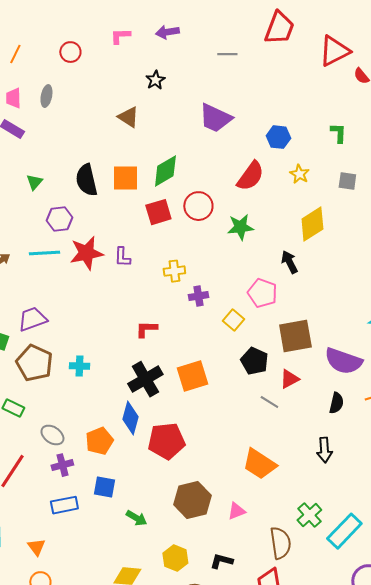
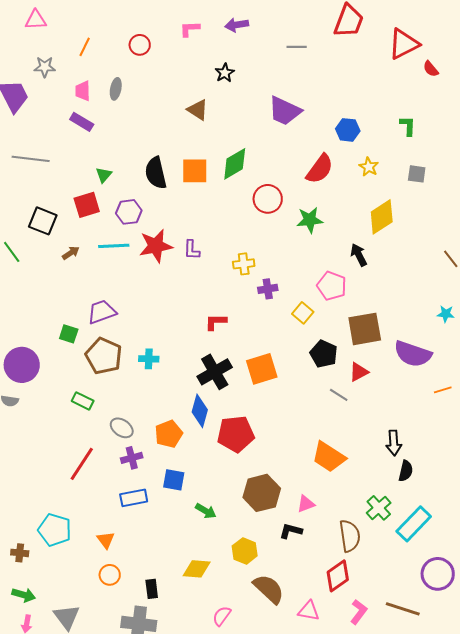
red square: (158, 212) -> (87, 205), moved
black semicircle: (336, 403) -> (406, 471), moved
black L-shape: (221, 561) -> (291, 531), moved

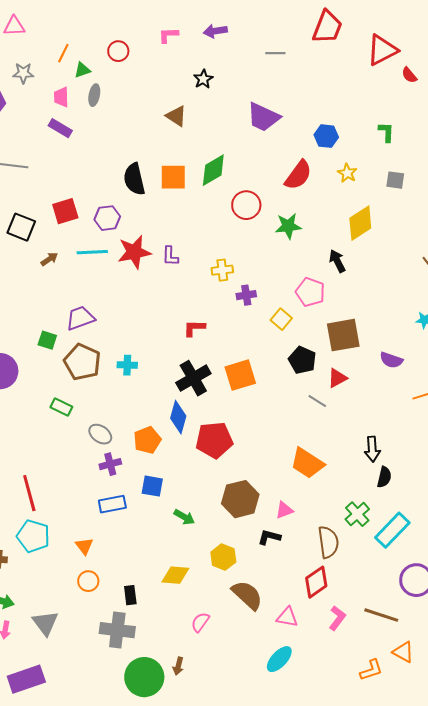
green triangle: (104, 175) -> (82, 70), moved, turned 30
purple semicircle: (413, 354) -> (391, 360), size x0.6
red line: (82, 464) -> (29, 493), moved, turned -48

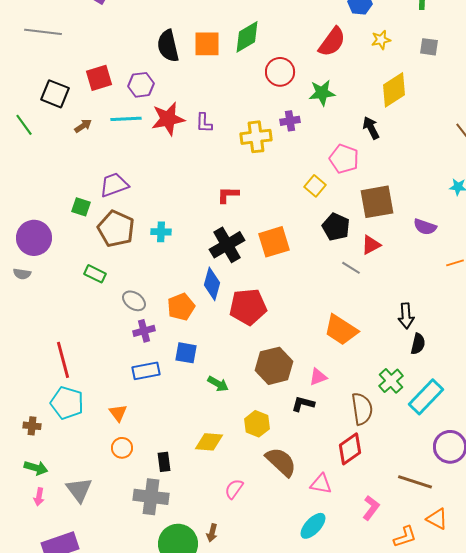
yellow star: (347, 173) -> (381, 40), turned 30
yellow cross: (222, 270) -> (256, 137), size x1.4
purple cross: (246, 295) -> (290, 121), moved
pink L-shape: (337, 618) -> (371, 508), moved

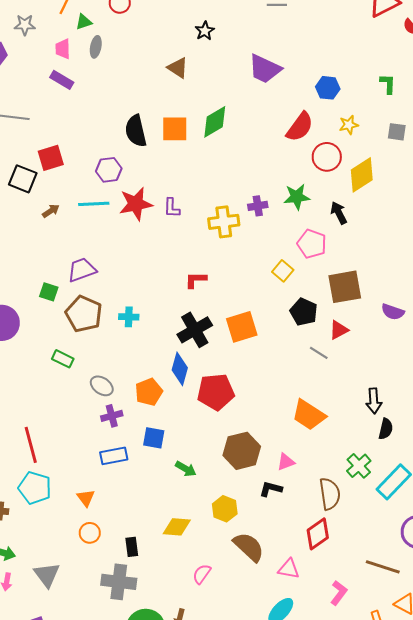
red circle: (280, 72) -> (327, 157), moved
red square: (99, 78) -> (51, 158), moved
green star: (322, 93) -> (297, 197), moved

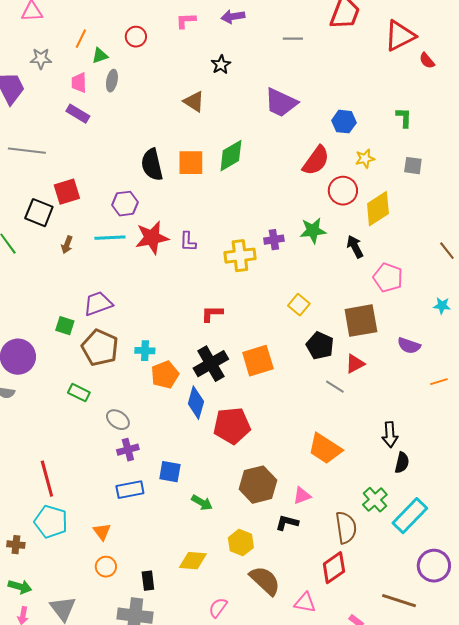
brown arrow: (51, 211) -> (67, 245), turned 144
pink pentagon: (312, 244) -> (388, 278), moved
orange pentagon: (149, 392) -> (165, 375), moved

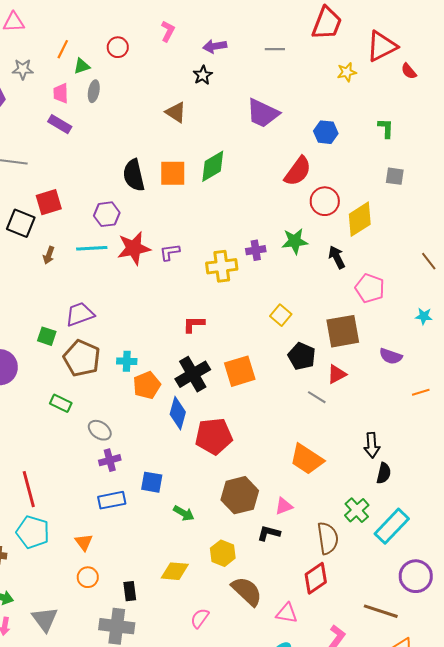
purple arrow: (233, 17) -> (215, 46), moved
pink L-shape: (186, 21) -> (168, 31), turned 120
yellow star: (365, 159) -> (347, 72), moved
purple L-shape: (188, 242) -> (170, 252), turned 80

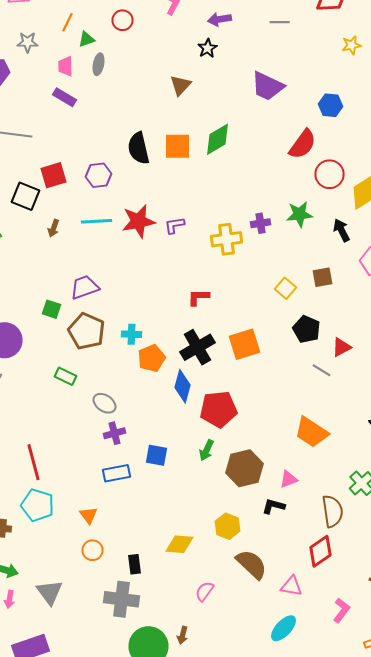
brown triangle: (176, 112) -> (180, 85), turned 40
purple hexagon: (107, 214) -> (98, 175), moved
brown square: (343, 331) -> (322, 277), moved, size x0.6
green arrow: (184, 513) -> (206, 450), moved, turned 85

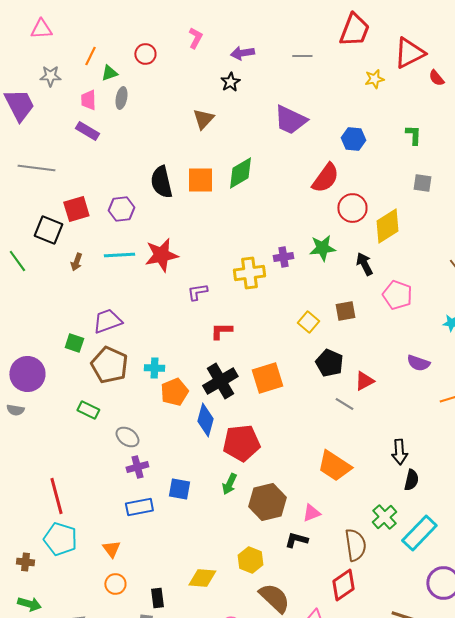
purple L-shape: (174, 225) -> (197, 292), moved

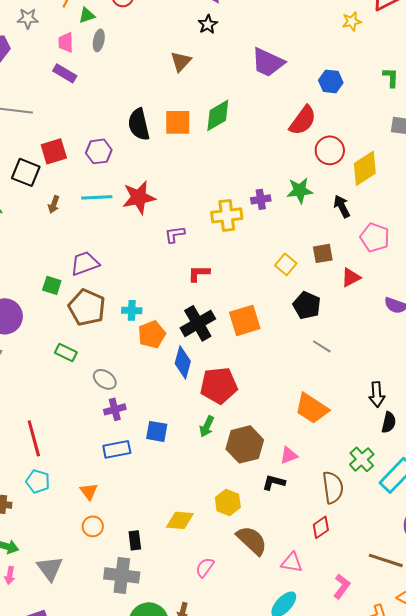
red triangle: (364, 381) -> (351, 277), moved
cyan pentagon: (60, 539) -> (38, 481), size x0.7
red diamond: (343, 585) -> (321, 527), size x0.7

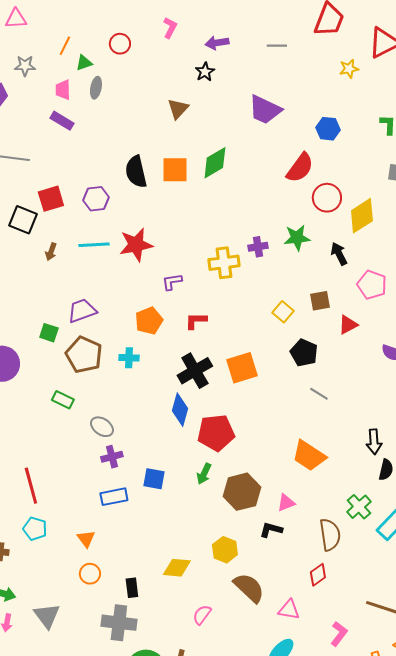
orange pentagon: (152, 334) -> (149, 321), moved

